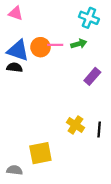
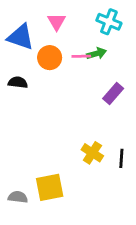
pink triangle: (16, 13) -> (57, 22), moved, turned 42
pink line: (55, 45) -> (81, 56), moved
blue triangle: (18, 51) -> (21, 37), moved
gray semicircle: (15, 170) -> (18, 197), moved

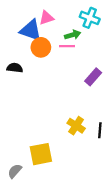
pink triangle: (57, 22) -> (47, 18), turned 42
blue triangle: (21, 37) -> (31, 30), moved
green arrow: (97, 53) -> (73, 35), moved
gray semicircle: (18, 197) -> (15, 171), moved, turned -56

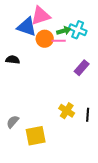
pink triangle: (47, 18) -> (41, 16), size x1.5
cyan cross: (90, 18) -> (78, 30), moved
orange circle: (41, 47) -> (45, 39), moved
gray semicircle: (15, 171) -> (13, 122), moved

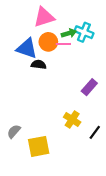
blue triangle: (27, 27) -> (27, 48), moved
black semicircle: (13, 60) -> (39, 65), moved
purple rectangle: (82, 68) -> (89, 87), moved
black line: (88, 115) -> (95, 132), moved, turned 32

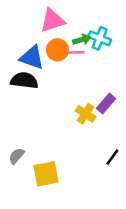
black semicircle: (39, 65) -> (24, 81), moved, size x1.5
yellow cross: (72, 120) -> (86, 114), moved

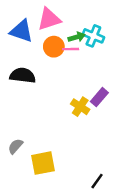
blue triangle: (32, 58) -> (21, 31), moved
black line: (112, 157) -> (97, 181), moved

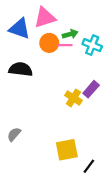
cyan cross: (93, 36) -> (92, 45), moved
yellow square: (43, 163) -> (67, 150), moved

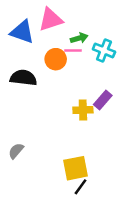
orange circle: (49, 43) -> (56, 59), moved
yellow cross: (73, 98) -> (83, 110), turned -35
black line: (89, 166) -> (80, 187), moved

